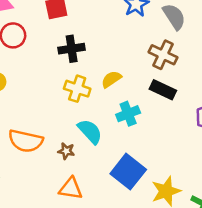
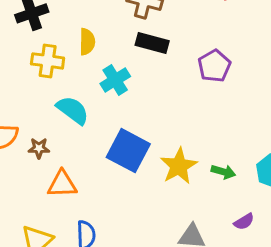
yellow semicircle: (111, 79) -> (87, 42), turned 135
brown star: (66, 151) -> (39, 148), moved

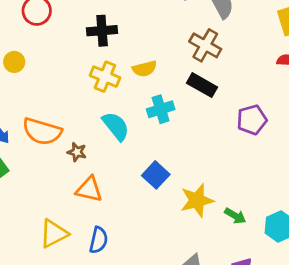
yellow semicircle: (87, 42) -> (145, 69), turned 60
blue square: (128, 151) -> (156, 175), size x0.7

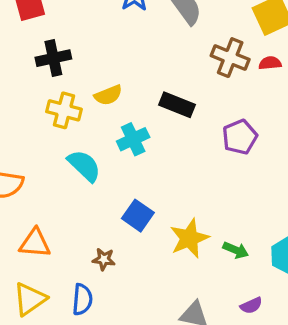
brown cross: (205, 45) -> (230, 58), moved
brown star: (77, 152) -> (104, 259), moved
orange triangle: (89, 189) -> (35, 243), moved

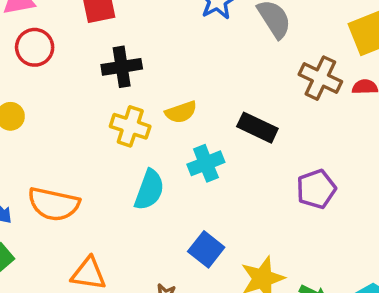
purple pentagon: (240, 137) -> (316, 189), moved
cyan semicircle: (84, 166) -> (149, 190), turned 63

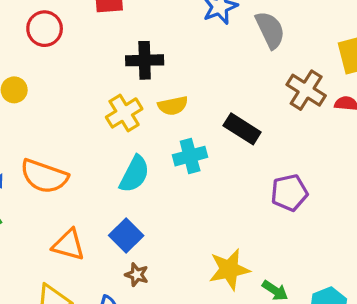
black cross: (122, 67) -> (145, 60), moved
yellow cross: (130, 126) -> (124, 113), turned 33
blue square: (206, 249) -> (126, 236), moved

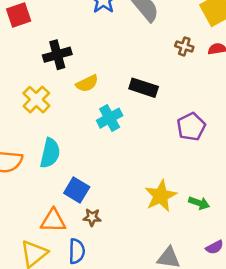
brown cross: (306, 90) -> (184, 46), size x0.6
yellow cross: (124, 113) -> (36, 100), moved
cyan semicircle: (134, 174) -> (50, 153), moved
orange triangle: (69, 245) -> (53, 221), moved

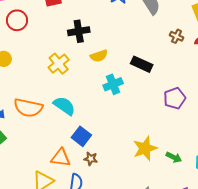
cyan semicircle: (50, 153) -> (64, 106), turned -75

